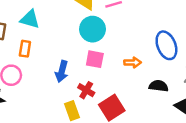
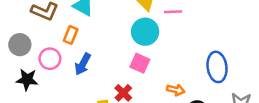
orange arrow: (133, 62) -> (176, 90), moved
blue arrow: (62, 71) -> (83, 64), moved

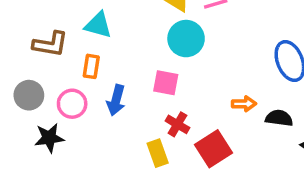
pink square: (140, 63) -> (166, 83), moved

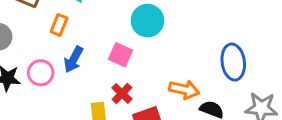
pink circle: (72, 104) -> (41, 73), moved
orange arrow: (244, 104) -> (184, 90), size x1.4

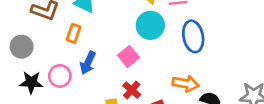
pink square: (120, 55) -> (128, 56), turned 30
blue ellipse: (233, 62) -> (193, 36), moved

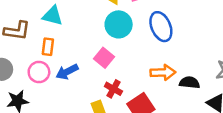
blue arrow: (88, 63) -> (67, 72), turned 50
pink circle: (60, 76) -> (39, 72), moved

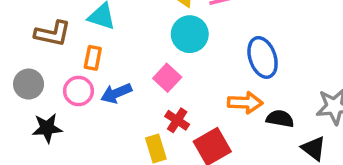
blue ellipse: (161, 27) -> (263, 57), moved

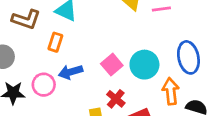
cyan circle: (190, 34) -> (144, 65), moved
pink circle: (78, 91) -> (44, 85), moved
orange arrow: (245, 103) -> (171, 91), turned -105

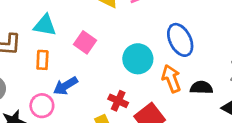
pink square: (112, 65) -> (85, 42), moved

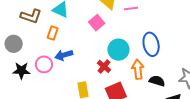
pink square: (85, 42) -> (97, 23), moved
red cross: (118, 101) -> (104, 66), moved

